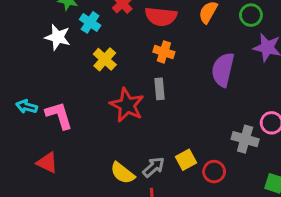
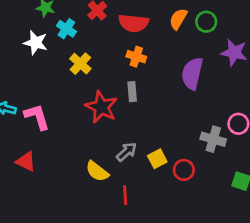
green circle: (251, 15) -> (206, 22), moved
gray arrow: (154, 167) -> (127, 152), moved

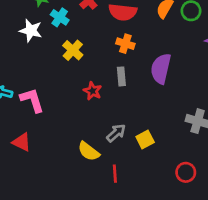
purple semicircle: (192, 73) -> (161, 69), moved
red star: (101, 107) -> (93, 91), size x0.6
red circle: (184, 170) -> (186, 172), moved

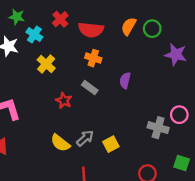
purple semicircle: (161, 69) -> (125, 80), size x0.6
gray rectangle: (121, 76) -> (90, 88), turned -49
yellow semicircle: (89, 151) -> (60, 143), moved

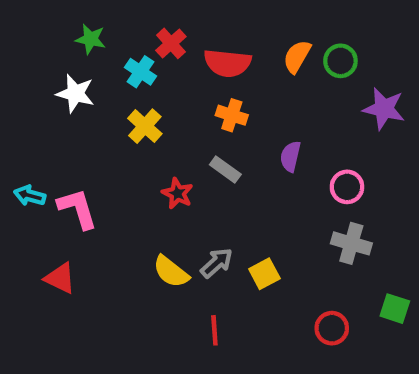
cyan cross: (34, 35) -> (141, 72), moved
pink circle: (179, 115) -> (347, 187), moved

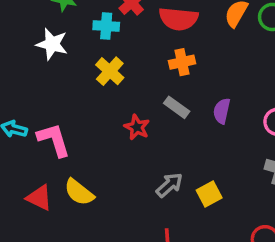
cyan cross: (141, 72) -> (106, 26), turned -30
orange cross: (232, 115) -> (182, 62), turned -30
purple semicircle: (290, 156) -> (222, 111), moved
yellow semicircle: (171, 272) -> (79, 192), moved

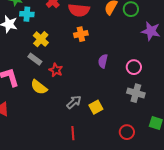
cyan cross: (106, 26) -> (27, 14), moved
gray rectangle: (177, 107) -> (35, 59), moved
yellow semicircle: (79, 192) -> (39, 87), moved

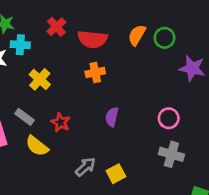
gray rectangle: (35, 59) -> (24, 117), moved
purple semicircle: (103, 61) -> (112, 117), moved

